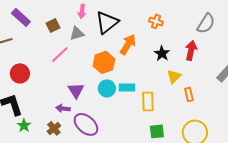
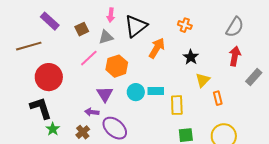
red arrow: (191, 50) -> (235, 56), moved
orange hexagon: (104, 62) -> (117, 66), moved
red circle: (20, 73) -> (49, 77), size x1.4

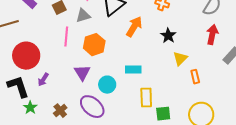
pink line: (89, 58) -> (66, 37), turned -42
cyan circle: (136, 92) -> (107, 85), moved
yellow rectangle: (177, 105) -> (146, 98), moved
purple arrow: (92, 112) -> (43, 80), moved, turned -64

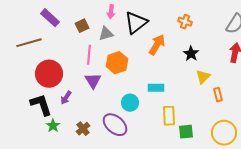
purple triangle: (82, 73) -> (93, 81), moved

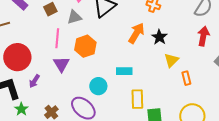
orange arrow: (157, 45) -> (136, 33), moved

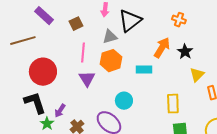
gray triangle: (74, 17) -> (110, 37), moved
cyan rectangle: (124, 71) -> (144, 70), moved
purple arrow: (34, 81) -> (60, 111), moved
yellow rectangle: (137, 99) -> (173, 104), moved

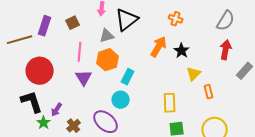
purple rectangle: (44, 16) -> (45, 26), moved, turned 66
cyan rectangle: (144, 70) -> (128, 77), moved, turned -63

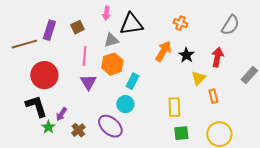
black triangle: (127, 20) -> (131, 24), turned 30
red arrow: (226, 50) -> (217, 57), moved

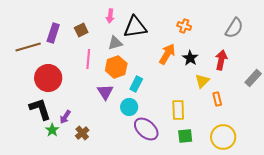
purple triangle: (88, 82) -> (105, 92), moved
purple ellipse: (110, 126) -> (146, 129), moved

